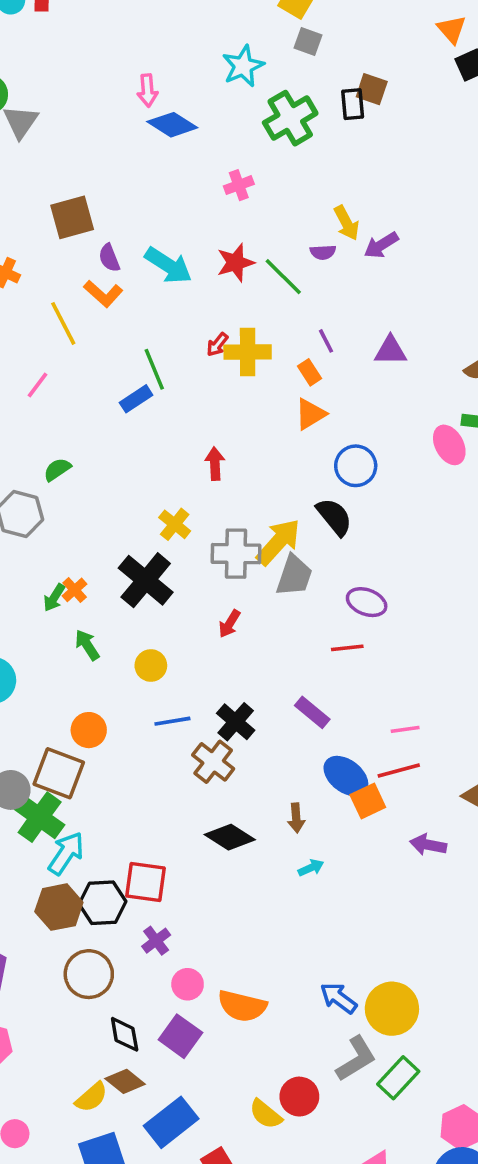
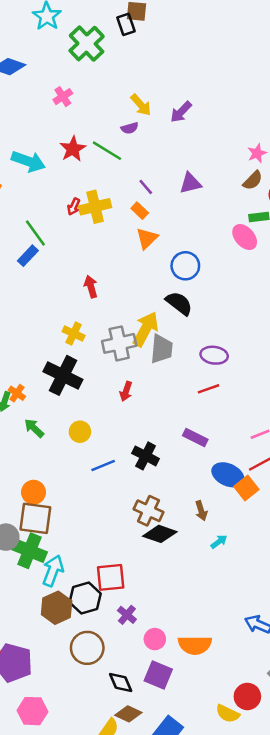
purple arrow: (381, 245) -> (181, 112), moved
orange circle: (89, 730) -> (34, 492), moved
brown cross: (213, 762) -> (148, 511), moved

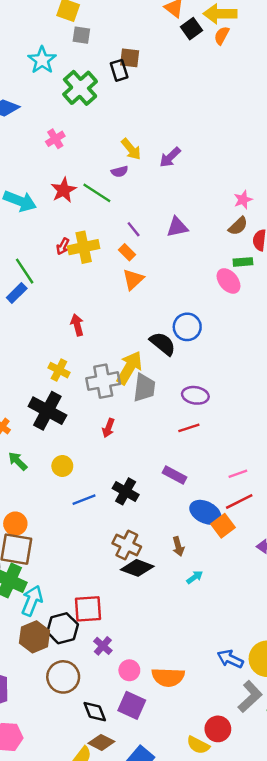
blue circle: (185, 266) -> (187, 327), moved

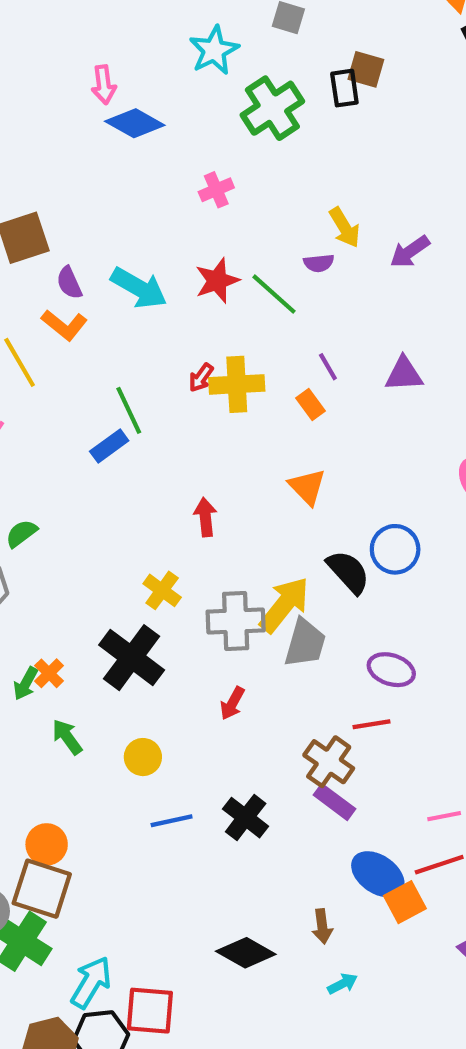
orange triangle: (133, 279) -> (307, 487), moved, turned -40
brown cross: (127, 545) -> (329, 762), moved
cyan arrow: (32, 601) -> (91, 982), moved

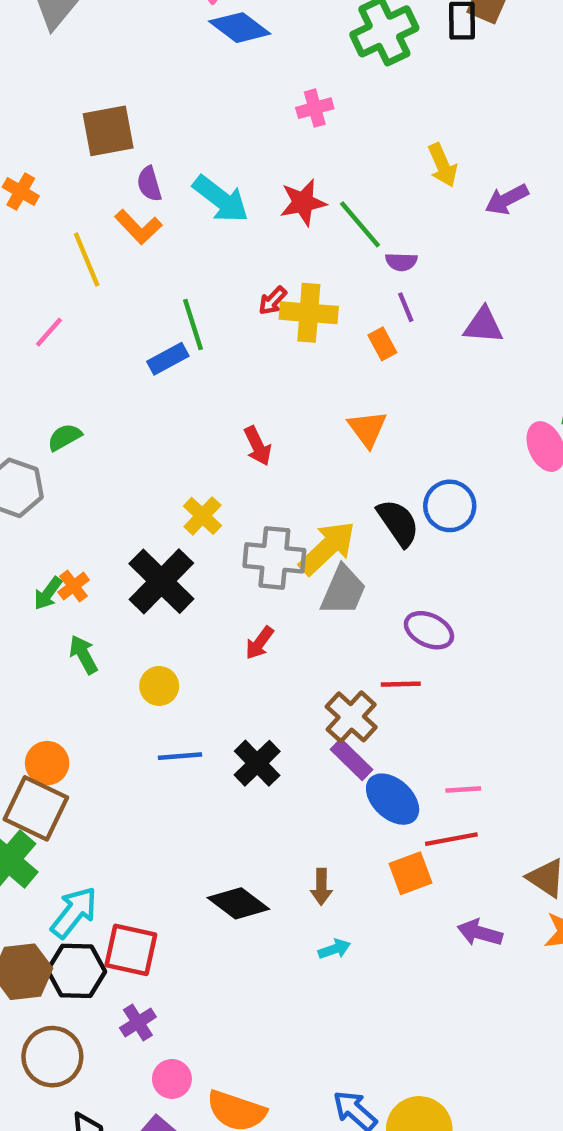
purple semicircle: (319, 263) -> (401, 262), moved
red arrow: (205, 517) -> (258, 446), turned 153
blue ellipse: (378, 874) -> (393, 799), moved

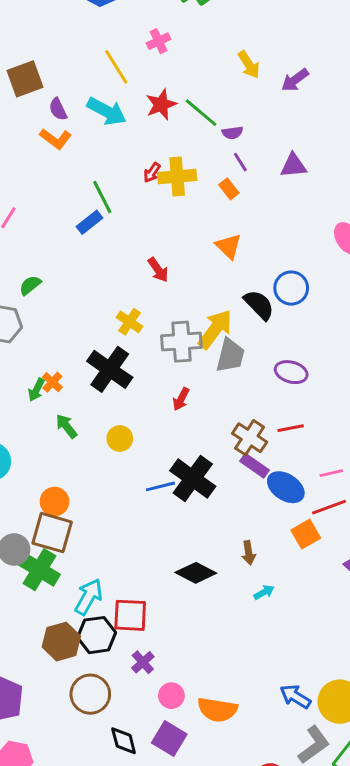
yellow line: (87, 259) -> (116, 67), moved
red line: (401, 684) -> (291, 428), moved
blue line: (180, 756) -> (160, 486), moved
black cross: (257, 763) -> (193, 479), size x1.4

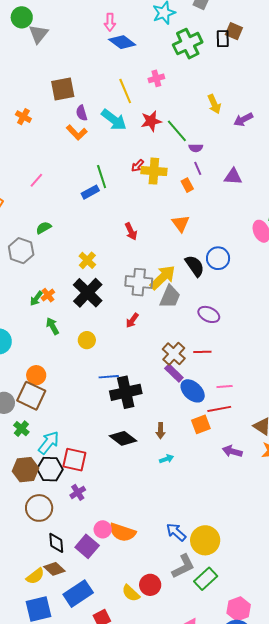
yellow cross: (130, 322) -> (87, 260), moved
black cross: (193, 479) -> (126, 392), moved, turned 32
green cross: (39, 570) -> (21, 429), moved, size x0.6
pink circle: (171, 696) -> (103, 529), moved

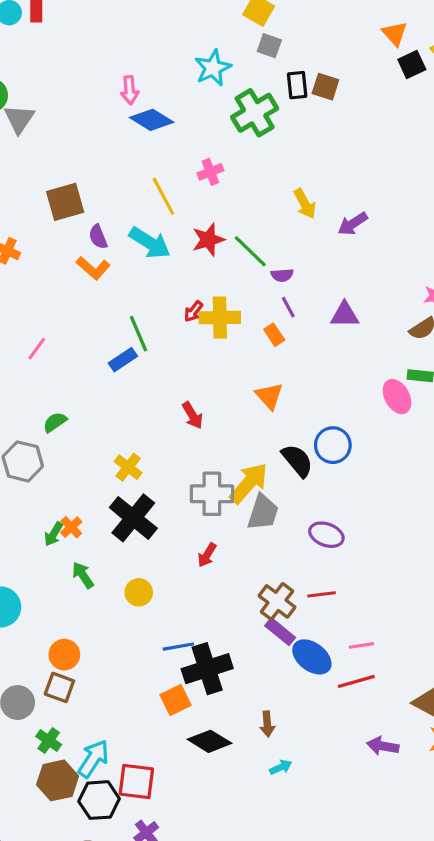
black rectangle: (223, 39) -> (297, 85), moved
brown square: (31, 396) -> (59, 687), size x0.7
orange square: (201, 424) -> (175, 700), moved
brown hexagon: (25, 470) -> (58, 780), moved

